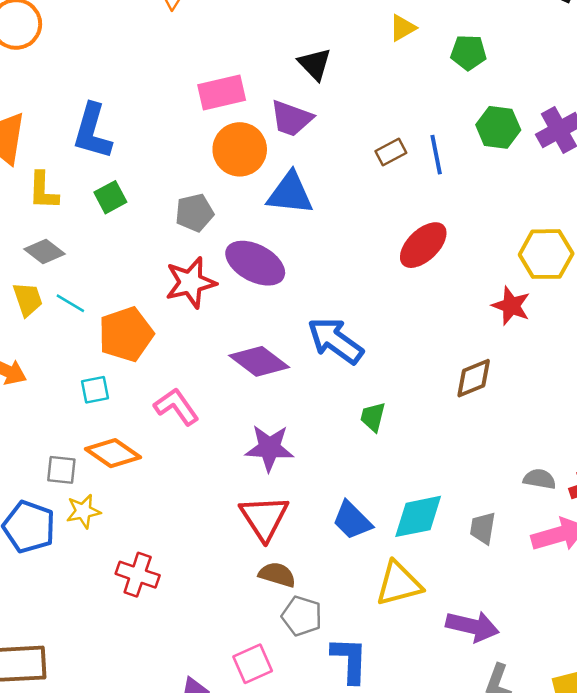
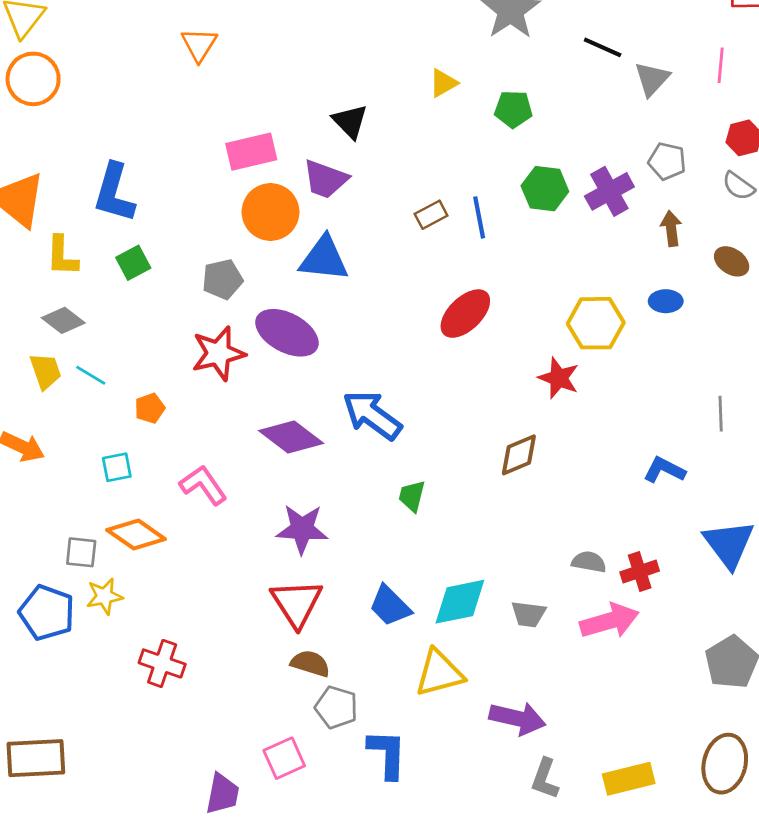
orange pentagon: (126, 334) -> (150, 408), size x0.5
gray trapezoid: (483, 528) -> (528, 614), turned -92

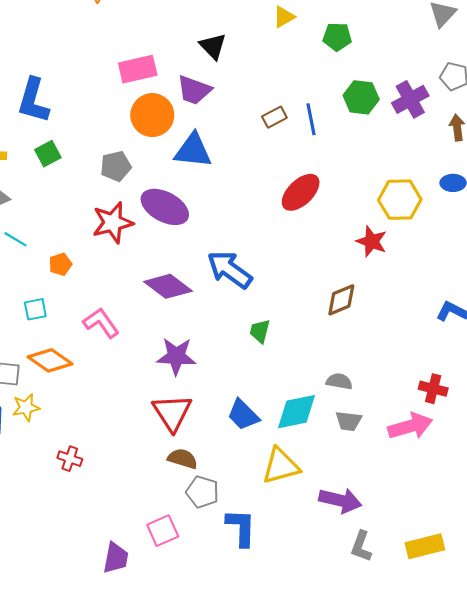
gray semicircle: (589, 562) -> (339, 381), moved
red cross: (640, 572) -> (433, 389), turned 32
red cross: (162, 663) -> (70, 459), size x0.7

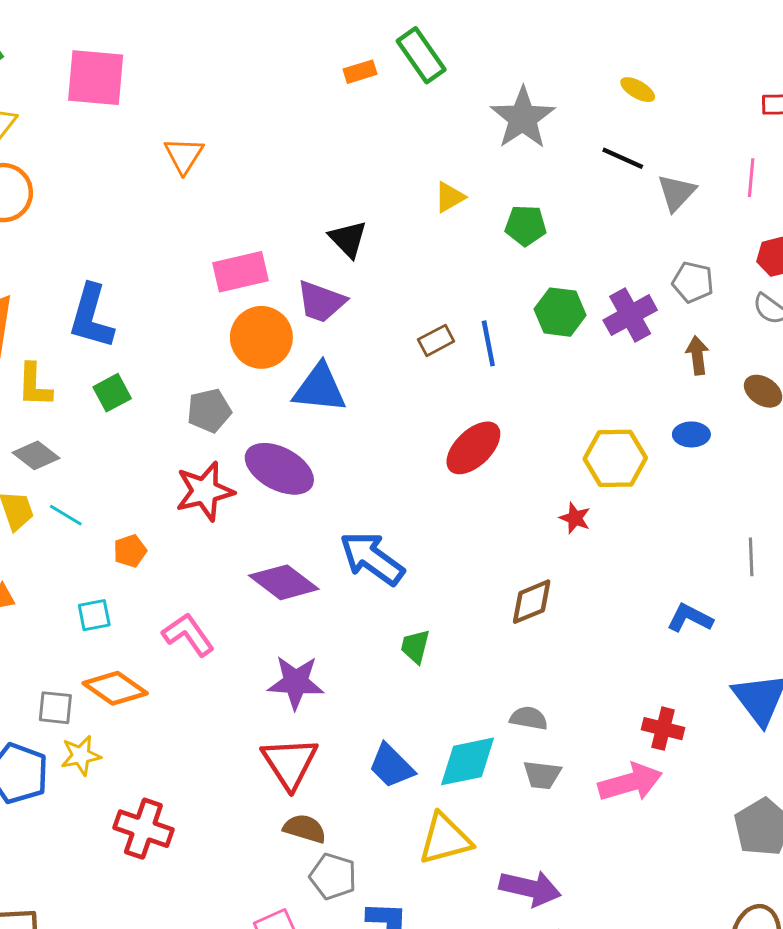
red star: (372, 241) -> (575, 518), size x0.7
red cross: (70, 459) -> (143, 829), size x1.6

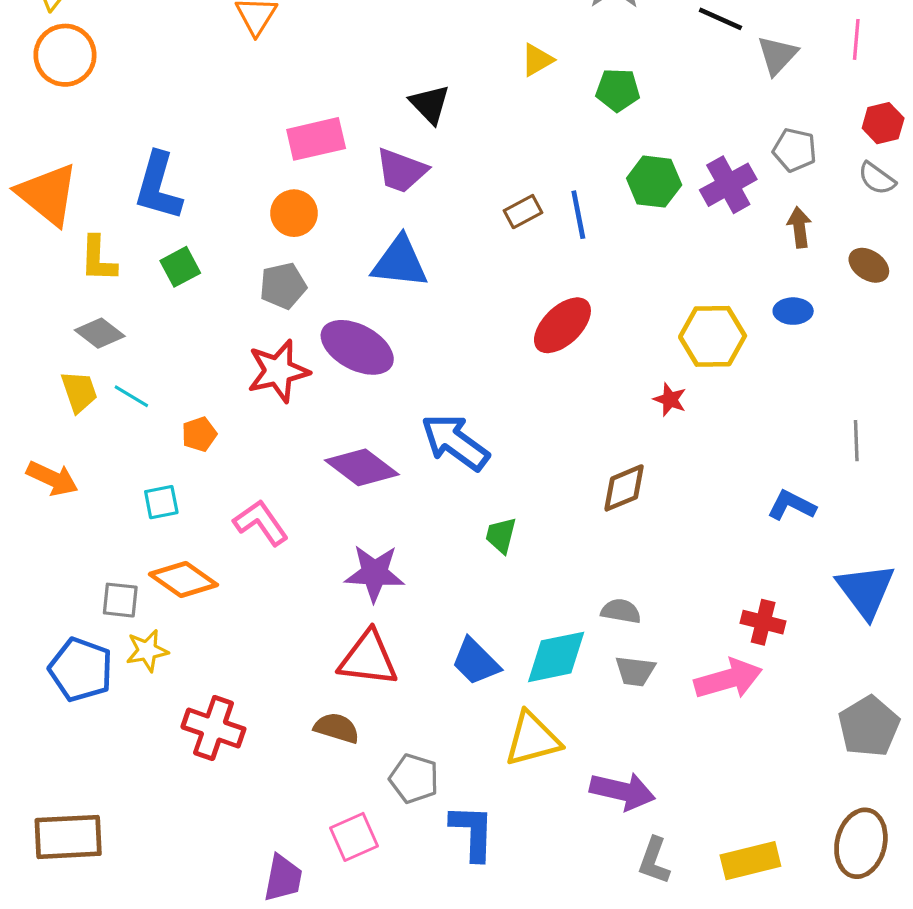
orange circle: (261, 337) -> (294, 213), moved, size x0.7
red triangle: (290, 763) -> (368, 658), turned -50
brown semicircle: (305, 829) -> (337, 728), moved

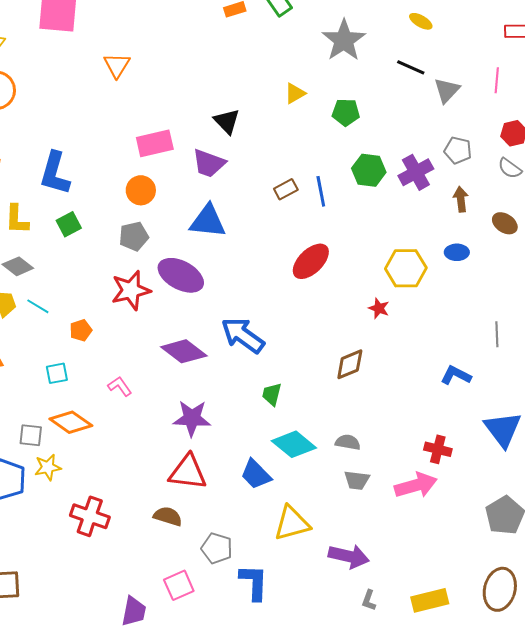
pink L-shape: (261, 523) -> (120, 386), size x0.7
cyan diamond: (556, 657) -> (294, 444), moved, turned 51
gray L-shape: (654, 861) -> (369, 600), size x0.7

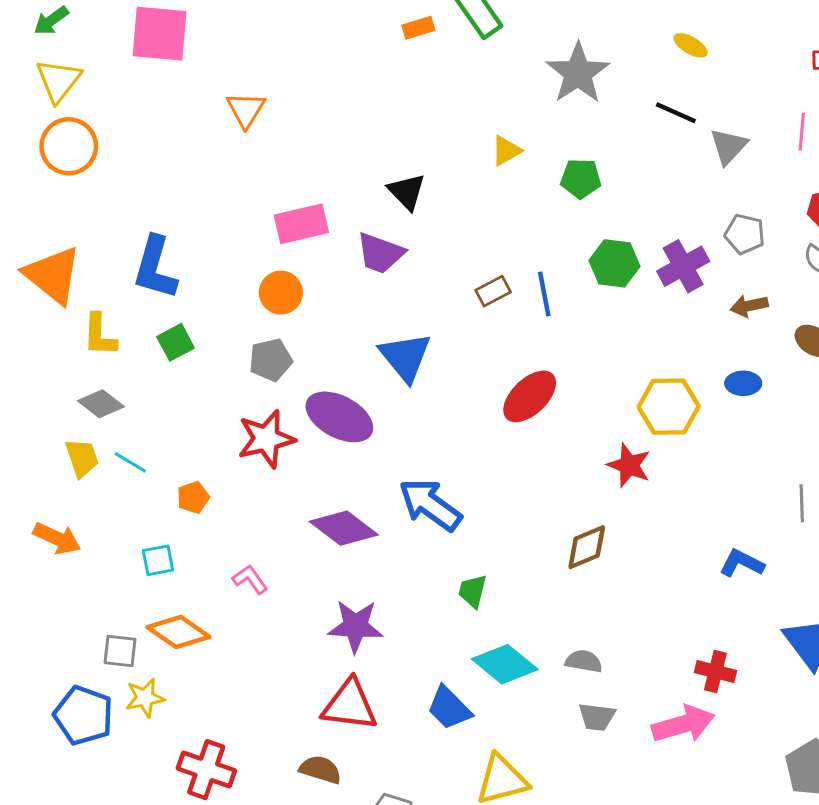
brown arrow: (461, 199) -> (749, 306), turned -95
blue triangle: (208, 221) -> (405, 357), moved, turned 45
red star: (379, 308) -> (629, 465), size x1.4

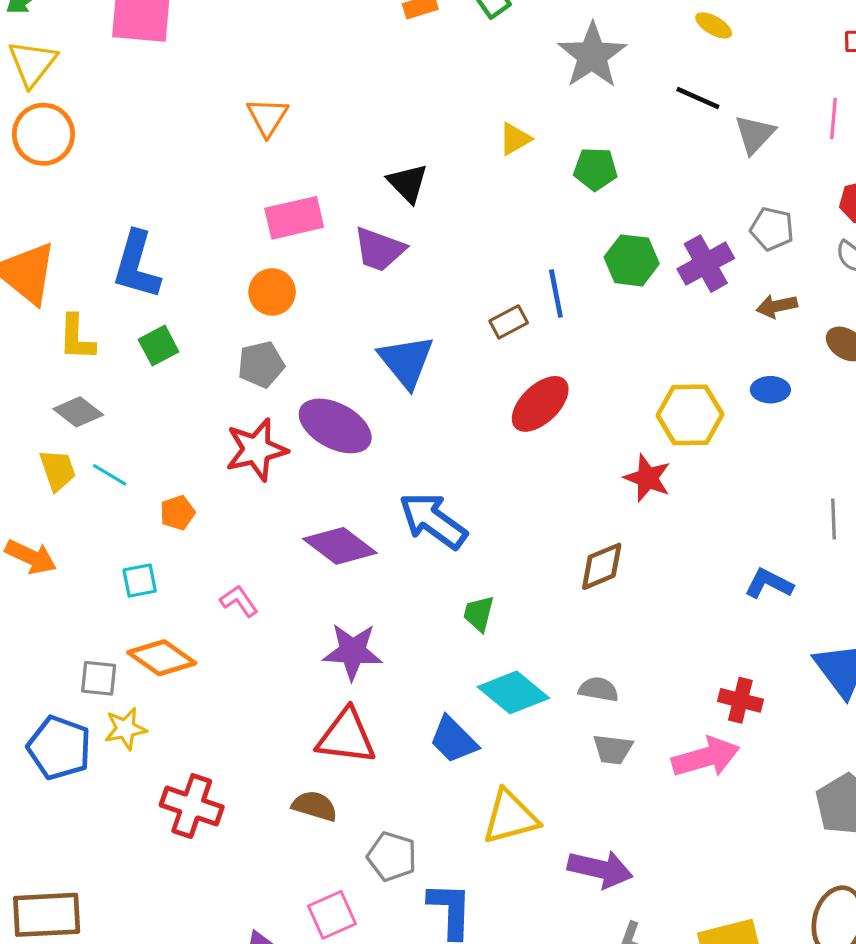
orange triangle: (246, 110) -> (267, 117), moved
brown rectangle: (493, 291) -> (509, 322), moved

